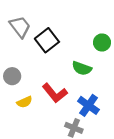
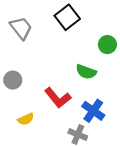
black square: (47, 40) -> (67, 17), moved
yellow semicircle: (24, 102) -> (26, 119), moved

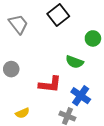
red L-shape: (58, 98) -> (50, 84), turned -45
yellow semicircle: (26, 119) -> (22, 113), moved

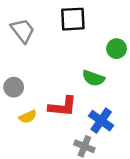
black square: (58, 15) -> (73, 19), turned 35
yellow semicircle: (22, 113) -> (28, 117), moved

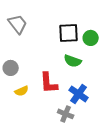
black square: (73, 19) -> (69, 33), moved
red L-shape: (63, 106) -> (49, 83), turned 80

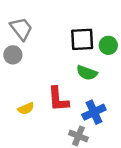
gray circle: (11, 68) -> (13, 55), moved
blue cross: (79, 94) -> (94, 112), turned 30

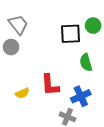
green circle: (108, 45) -> (93, 26), moved
green semicircle: (87, 73) -> (86, 62), moved, turned 54

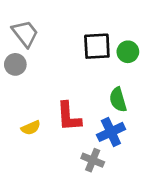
green circle: (93, 26) -> (128, 52), moved
green semicircle: (86, 62) -> (118, 100), moved

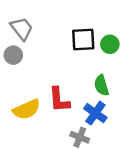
yellow semicircle: (31, 128) -> (27, 109), size x1.6
blue cross: (111, 132) -> (95, 113), turned -30

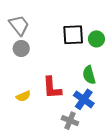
gray circle: (13, 55) -> (21, 48), moved
yellow semicircle: (27, 109) -> (23, 96), size x0.6

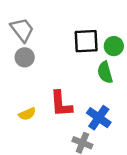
green semicircle: (89, 75) -> (105, 72), moved

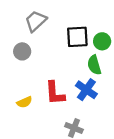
gray trapezoid: (22, 30) -> (36, 21), moved, turned -95
blue cross: (99, 118) -> (86, 90), moved

